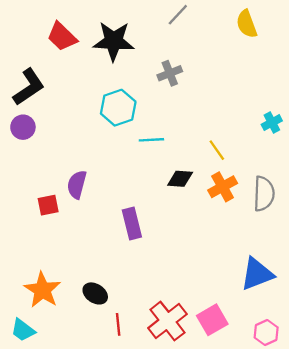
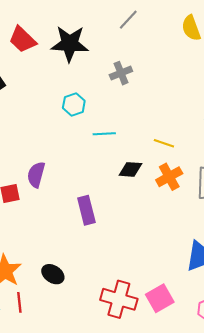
cyan hexagon: (118, 108) -> (74, 104), size x0.7
yellow line: (217, 150) -> (164, 143), turned -36
red cross: (167, 321) -> (119, 299), turned -36
red line: (118, 324) -> (19, 302), moved

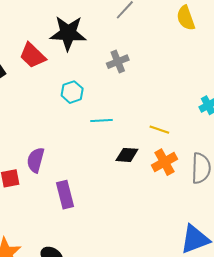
red trapezoid: (23, 40) -> (32, 56), moved
purple rectangle: (86, 210) -> (65, 195), moved

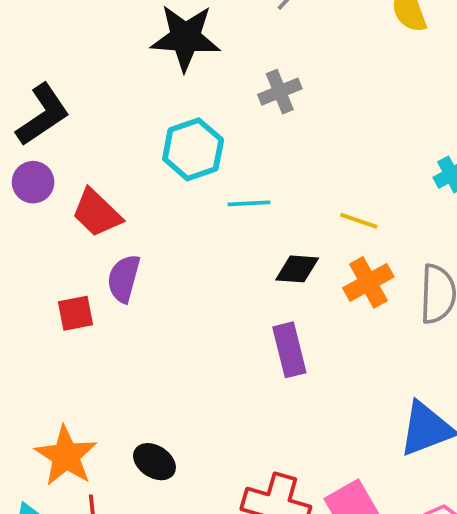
red trapezoid: (32, 56) -> (97, 213), moved
cyan hexagon: (72, 92) -> (193, 149), size x1.4
purple rectangle: (65, 195) -> (289, 350), moved

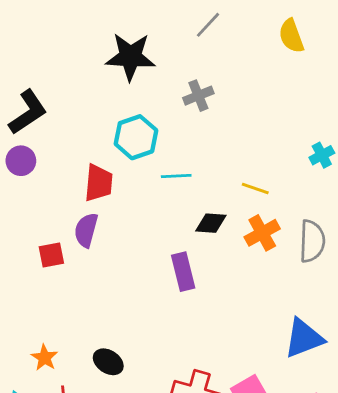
red trapezoid: (97, 213) -> (99, 183), moved, turned -129
purple rectangle: (289, 350) -> (183, 272), moved
orange star: (66, 456) -> (44, 358), size x0.6

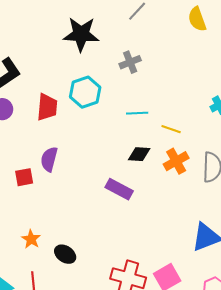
cyan line: (176, 176) -> (137, 113), moved
red trapezoid: (99, 183) -> (47, 107), moved
purple rectangle: (183, 272) -> (119, 189), turned -48
orange star: (44, 358) -> (31, 239), moved

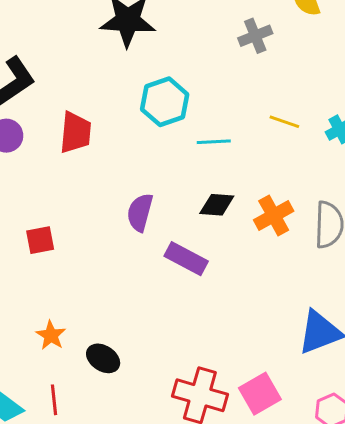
gray cross: (130, 62) -> (255, 36), moved
cyan hexagon: (85, 92) -> (165, 102), moved
yellow line: (171, 129) -> (284, 122), moved
purple semicircle: (49, 159) -> (140, 212), moved

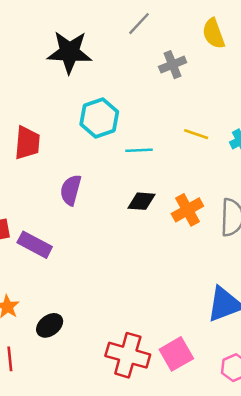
purple semicircle: (140, 212) -> (71, 190), moved
purple rectangle: (186, 259) -> (35, 245), moved
black ellipse: (103, 358) -> (50, 325), turned -70

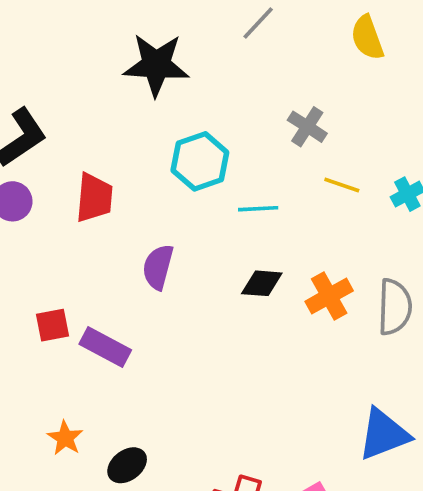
gray cross: (173, 65) -> (307, 127), moved, turned -35

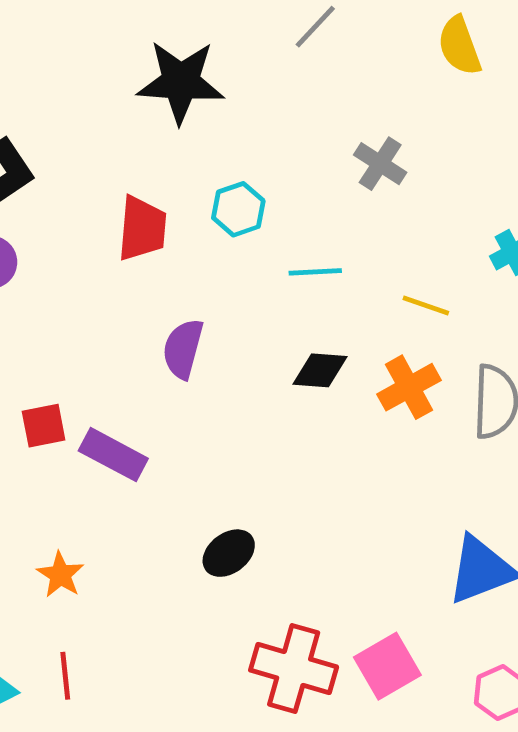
cyan hexagon: (200, 161) -> (238, 209), size x0.7
yellow line: (342, 185) -> (426, 305), moved
red trapezoid: (94, 198) -> (142, 229), moved
black ellipse: (127, 465) -> (229, 553), moved

